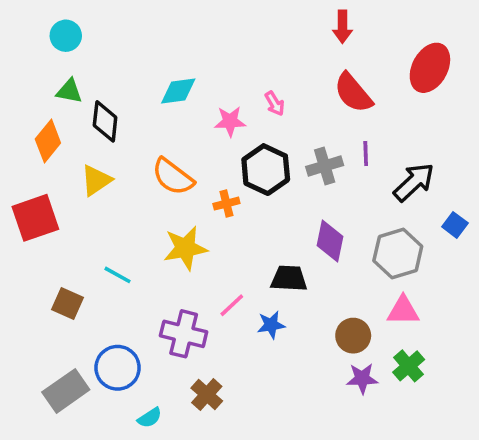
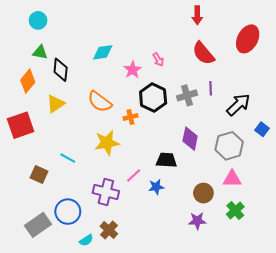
pink star: (230, 121) -> (133, 70), turned -30
purple star: (362, 378) -> (197, 221), moved
brown cross: (207, 395) -> (109, 230), moved

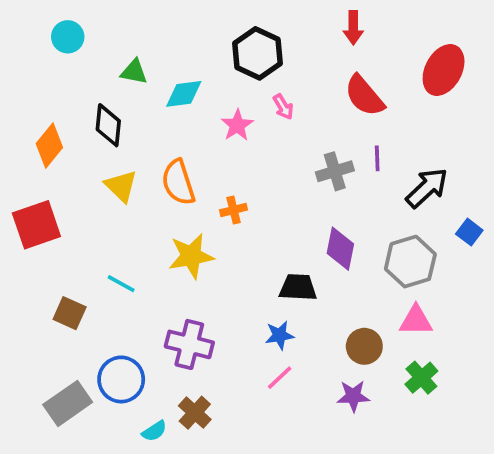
green triangle: (40, 52) -> (134, 72), moved
black hexagon: (153, 97) -> (257, 53), moved
orange semicircle: (100, 102) -> (178, 182), turned 35
yellow triangle: (55, 104) -> (121, 186), moved, turned -42
pink line: (134, 176) -> (280, 378), moved

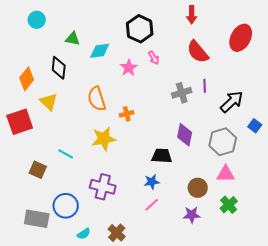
yellow triangle: (121, 186) -> (49, 102), moved
gray rectangle: (68, 403) -> (37, 219), turned 45
brown cross: (195, 413) -> (117, 233), moved

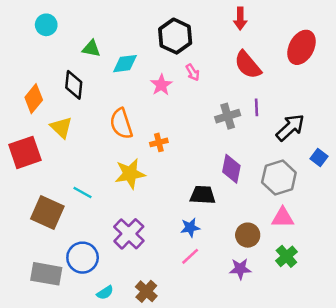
brown square: (38, 170) -> (47, 213), size x1.5
purple cross: (103, 187) -> (129, 234), turned 30

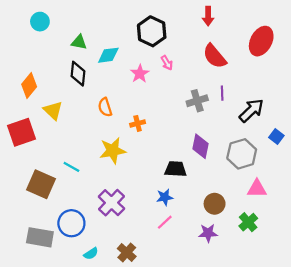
black diamond: (74, 85) -> (78, 74), moved
orange semicircle: (121, 124) -> (105, 107), size x0.7
pink triangle: (283, 218) -> (257, 189), moved

